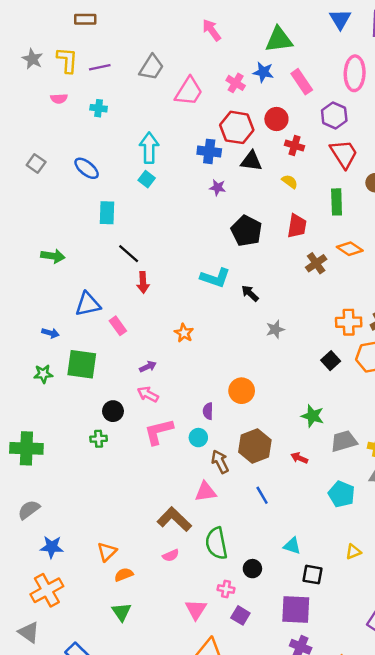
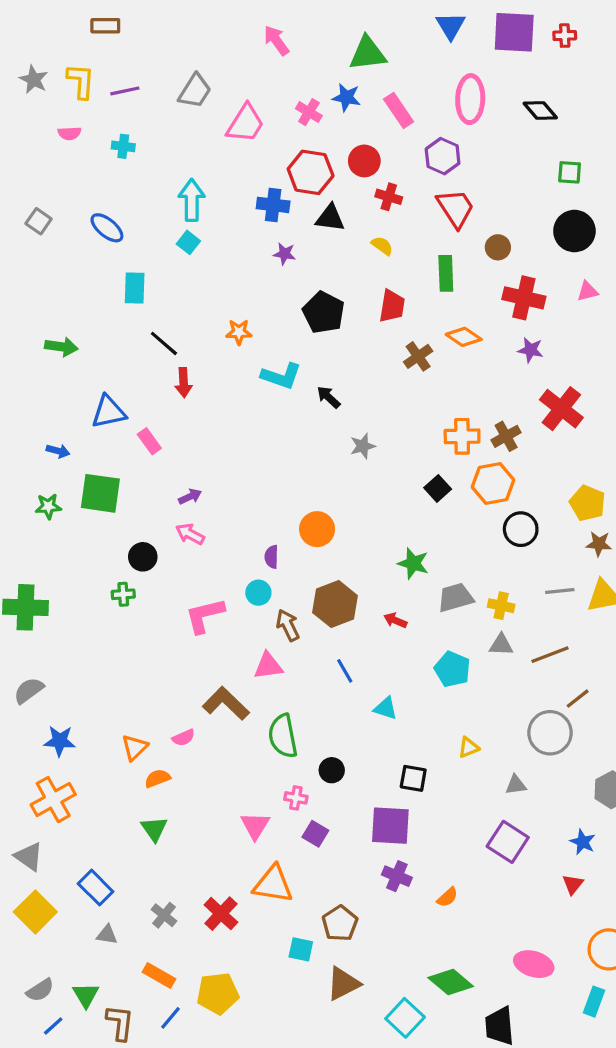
orange star: (184, 333) -> (239, 332), moved, turned -30
pink L-shape: (159, 432) -> (205, 615), moved
cyan triangle: (292, 546) -> (385, 708), moved
pink semicircle: (171, 555) -> (183, 738), moved

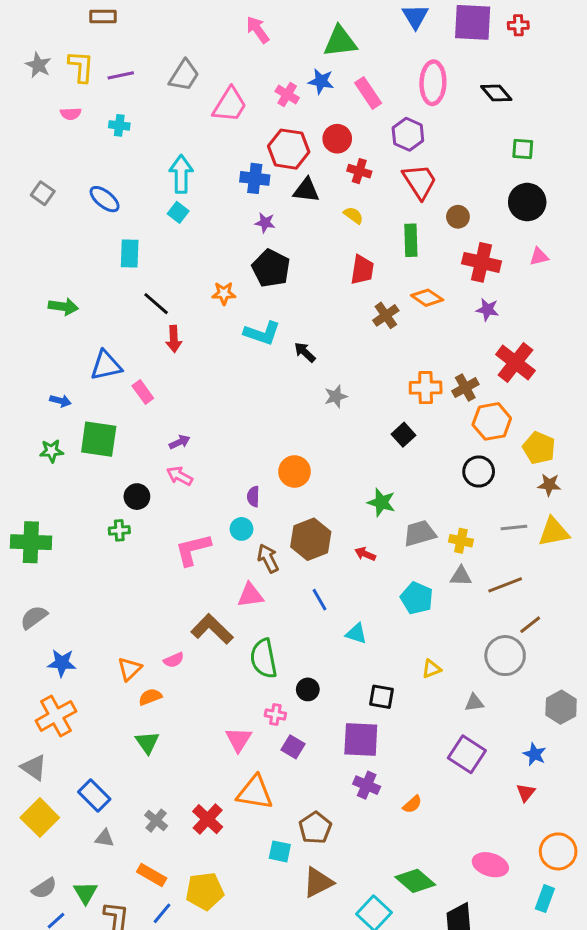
black pentagon: (324, 312) -> (271, 268), moved
orange hexagon: (493, 484) -> (492, 421), moved

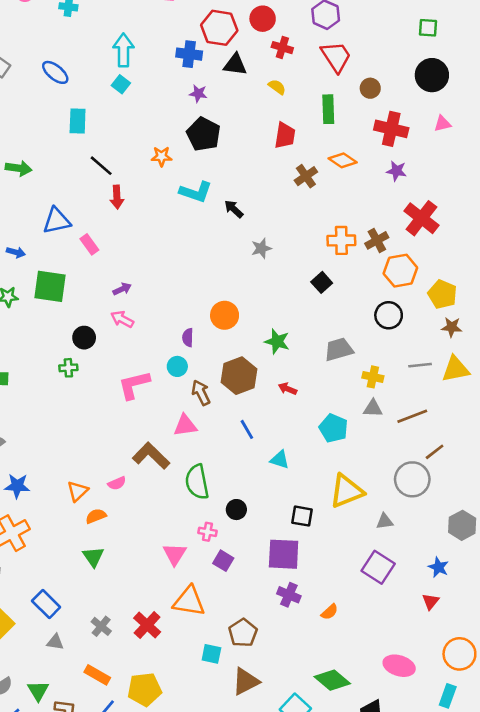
green star: (381, 502) -> (277, 342), moved
gray trapezoid: (420, 533) -> (339, 349), moved
yellow triangle: (431, 669) -> (347, 491), size x2.0

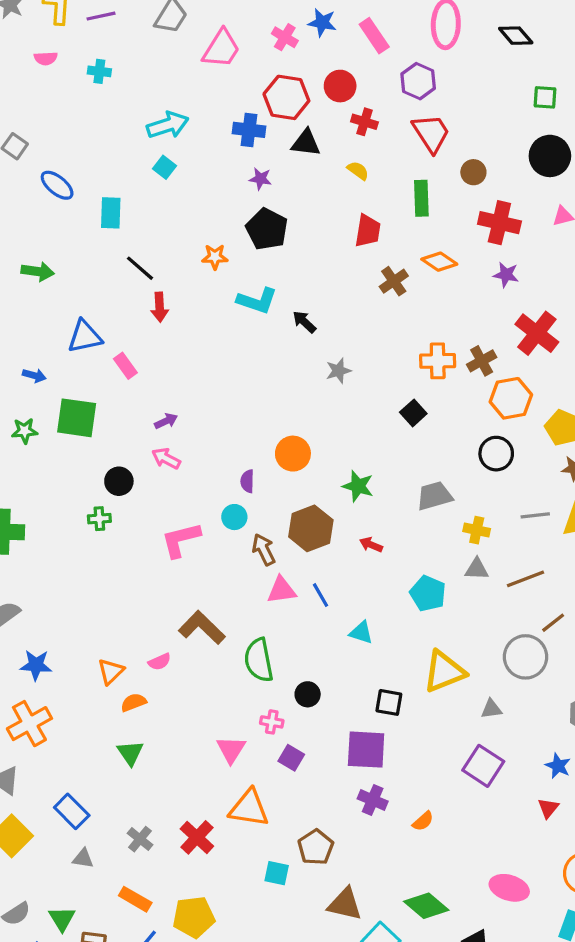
cyan arrow: (123, 50) -> (168, 125), turned 72
blue ellipse: (55, 72) -> (57, 185), moved
pink triangle: (185, 426) -> (282, 590), moved
brown triangle: (246, 681) -> (345, 904), moved, turned 40

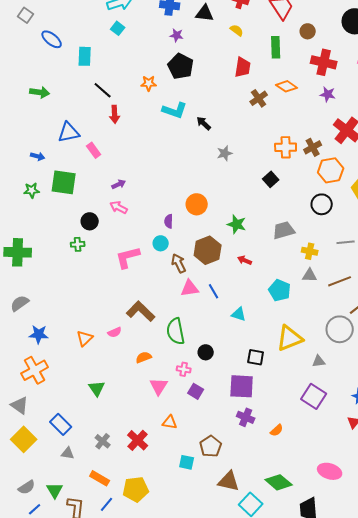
orange semicircle: (134, 702) -> (144, 357), moved
orange triangle: (249, 808) -> (170, 422), size x0.6

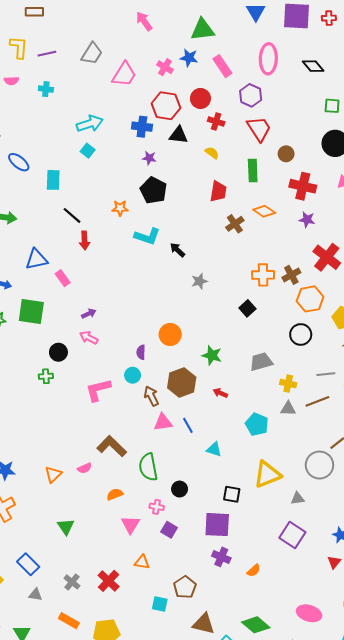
brown line: (340, 281) -> (317, 401), moved

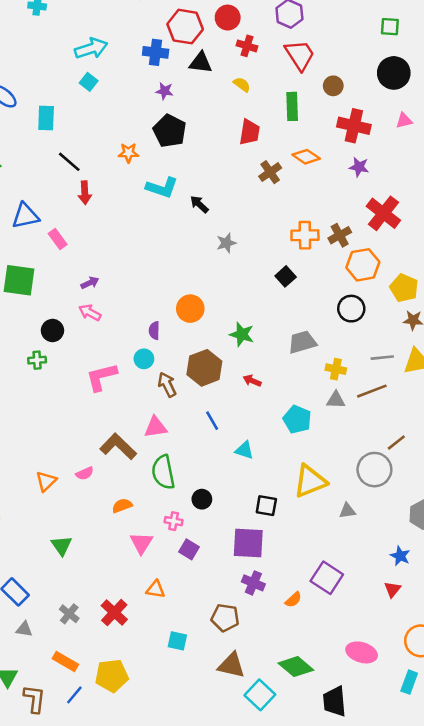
pink triangle: (163, 422) -> (156, 427), moved
purple square: (292, 535) -> (327, 578), moved
brown pentagon: (185, 587) -> (225, 618), moved, turned -30

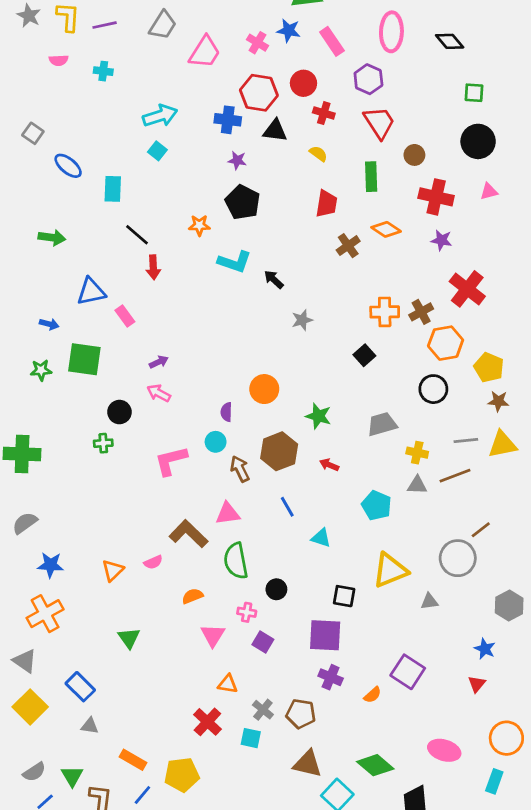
red cross: (114, 613) -> (207, 722), moved
gray cross: (69, 614) -> (263, 710), moved

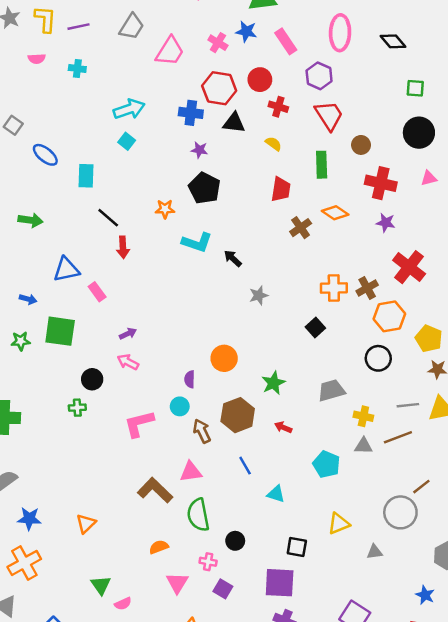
green star: (318, 416) -> (273, 383), turned 30
pink semicircle: (153, 562) -> (123, 604), moved
yellow triangle: (390, 570) -> (339, 524), size x0.7

